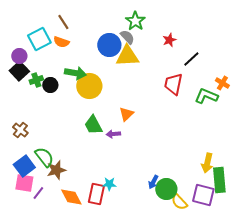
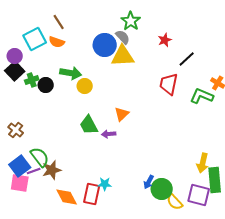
yellow circle: (89, 86) -> (85, 86), size x0.6
purple line: (38, 193) -> (34, 171), moved, turned 32

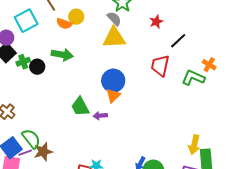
orange semicircle: (57, 42) -> (64, 24), moved
blue circle: (105, 45) -> (113, 81), moved
yellow circle: (85, 86) -> (76, 17), moved

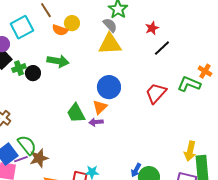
black line: (178, 41) -> (162, 48), moved
red trapezoid: (160, 66) -> (156, 93), moved, turned 30
orange triangle: (113, 96) -> (100, 107), moved

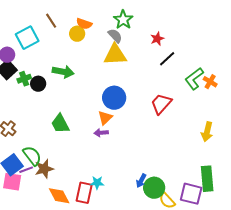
orange semicircle: (60, 30) -> (84, 24), moved
green L-shape: (189, 84) -> (194, 79), moved, turned -60
green trapezoid: (76, 113) -> (60, 124), moved
yellow arrow: (190, 151) -> (207, 132), moved

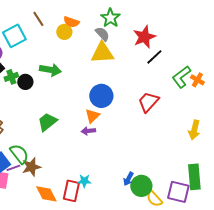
red star: (157, 39) -> (144, 37), size x1.6
green trapezoid: (60, 124) -> (47, 122), turned 80

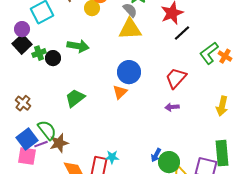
purple arrow: (88, 131) -> (172, 107), moved

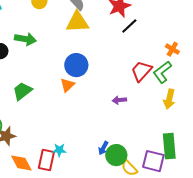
green L-shape: (209, 53) -> (162, 72), moved
red trapezoid: (176, 78) -> (141, 71), moved

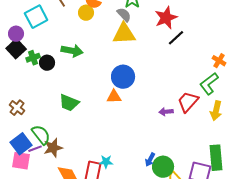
red trapezoid: (141, 71) -> (188, 102), moved
orange triangle: (67, 85) -> (114, 97), turned 42
green trapezoid: (22, 91) -> (69, 103), turned -120

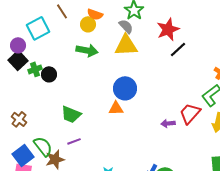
green arrow: (72, 51) -> (87, 50), moved
purple line: (35, 149) -> (74, 141), moved

